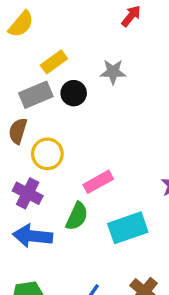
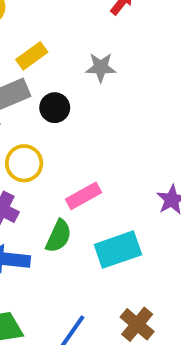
black circle: (74, 93) -> (55, 108), moved

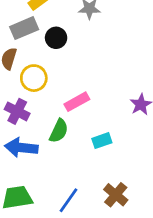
cyan rectangle: (118, 250) -> (102, 141), size x0.6

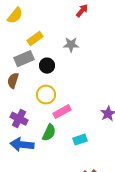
yellow circle: (34, 78) -> (46, 95), moved

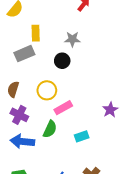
yellow rectangle: (35, 39) -> (36, 33), turned -56
black circle: (47, 66) -> (62, 61), moved
brown semicircle: (13, 81) -> (13, 89), moved

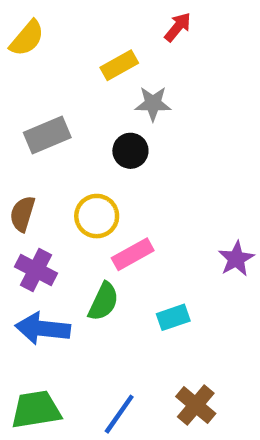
yellow rectangle: (36, 33) -> (119, 65), moved, turned 63

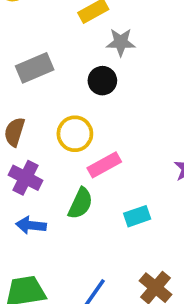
blue arrow: (43, 329) -> (31, 225), size x0.7

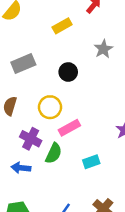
gray star: (121, 42) -> (103, 49), moved, turned -30
purple cross: (25, 178) -> (31, 139), moved

